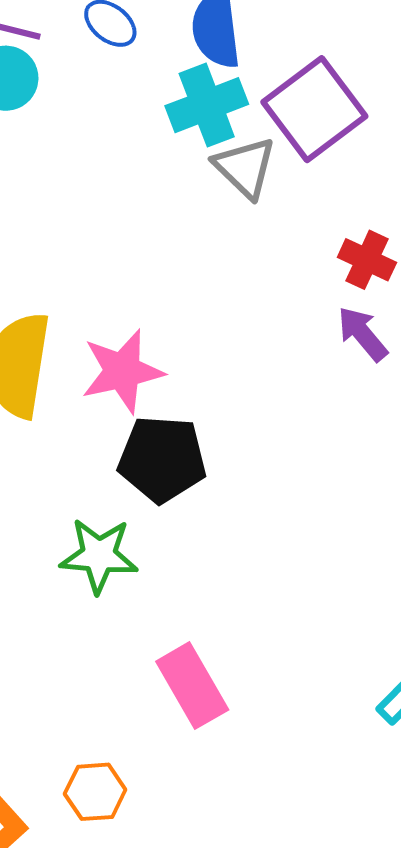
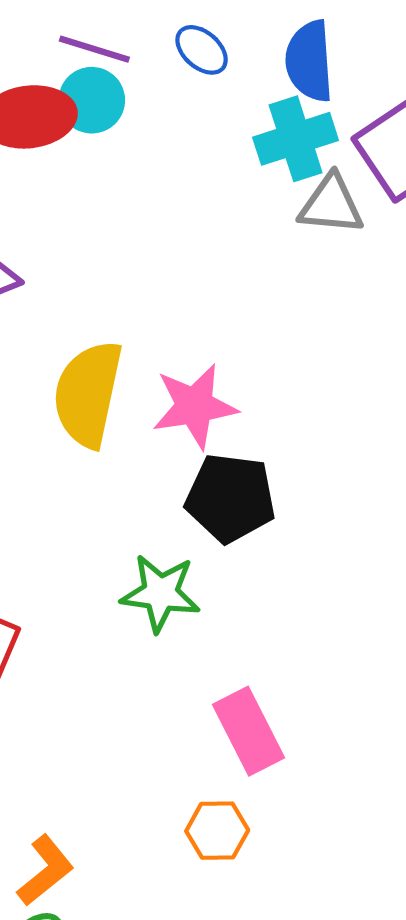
gray triangle: (245, 167) -> (331, 205), turned -42
orange hexagon: (95, 792) -> (217, 831), moved

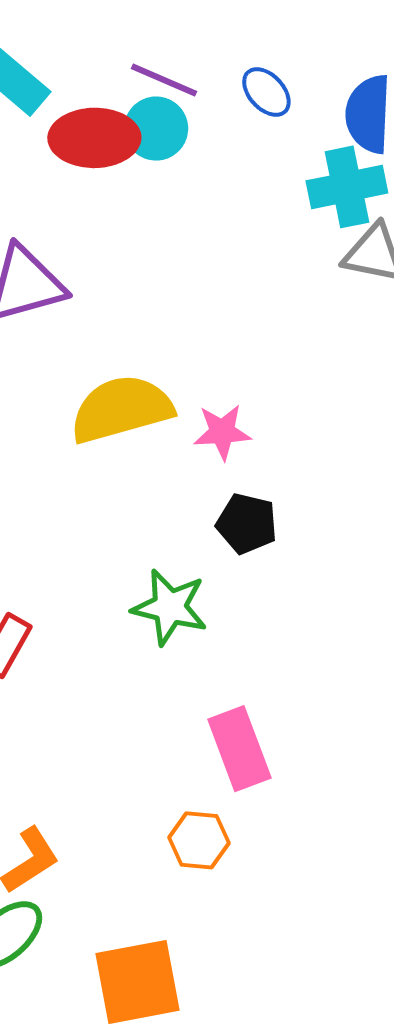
yellow semicircle: (88, 394) -> (121, 409), turned 56
pink star: (195, 406) -> (222, 432), size x0.7
black pentagon: (231, 498) -> (247, 524), size x0.7

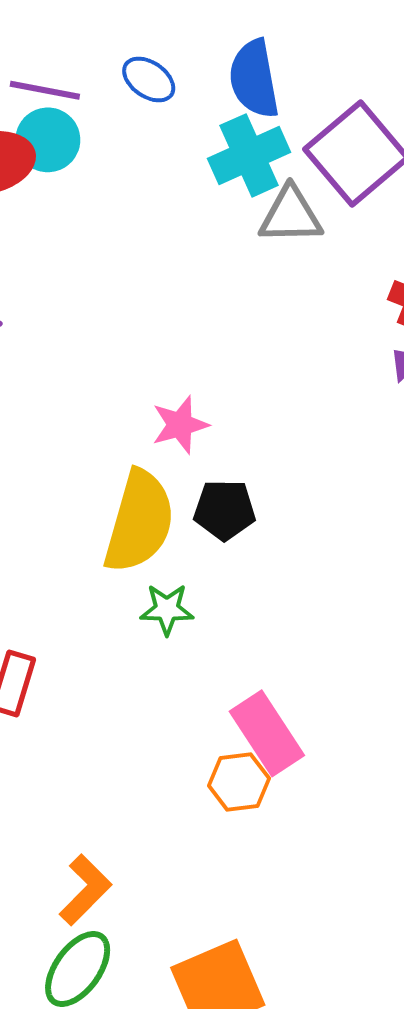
yellow semicircle: (121, 409) -> (139, 522), moved, turned 134
green star: (170, 607) -> (167, 609), size x0.7
orange hexagon: (199, 840) -> (239, 782), moved

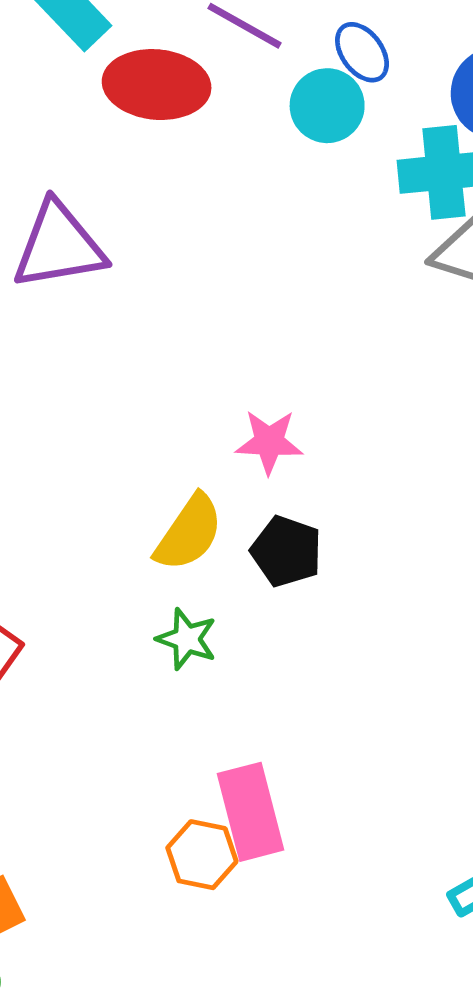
cyan circle: (48, 140) -> (327, 106), moved
yellow semicircle: (139, 522) -> (189, 533), size x0.7

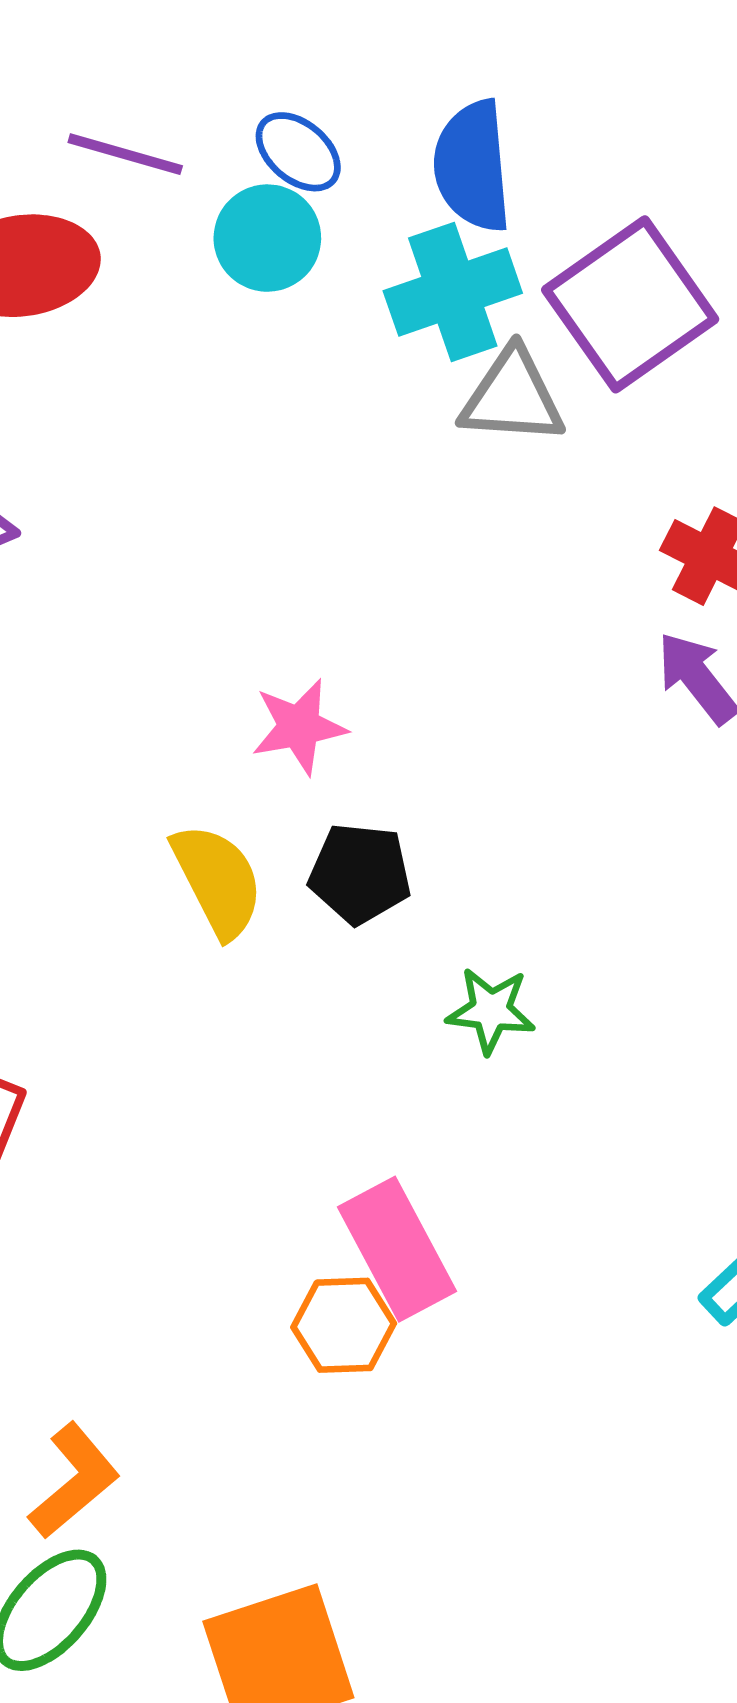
yellow semicircle: (189, 533) -> (218, 880), turned -48
green star: (187, 639) -> (491, 1010), moved

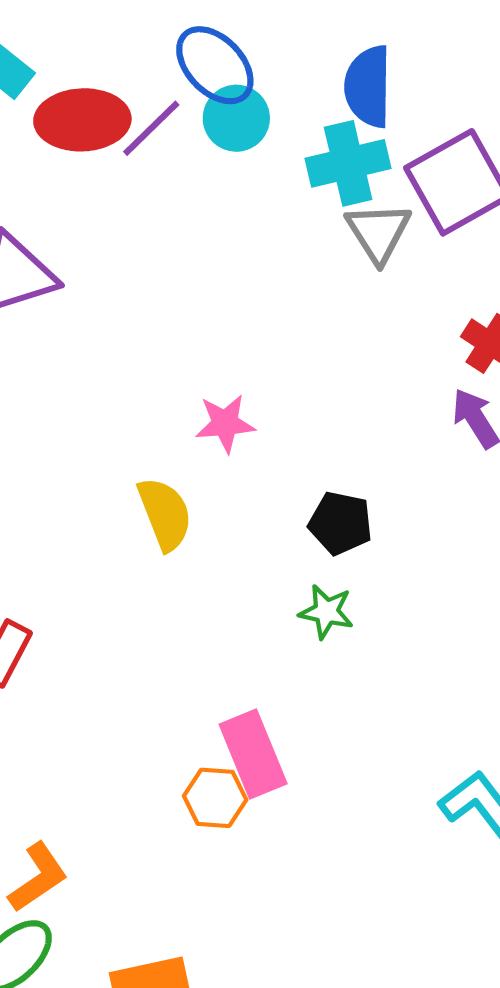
blue ellipse: (298, 152) -> (215, 65), moved, size x1.5
purple line: (125, 154) -> (151, 128), moved, turned -66
gray triangle: (512, 397) -> (378, 232), turned 48
black pentagon: (360, 874) -> (340, 523), moved

